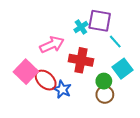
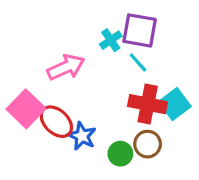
cyan line: (115, 42) -> (138, 62), moved
red cross: (81, 60) -> (148, 104), moved
green circle: (104, 81) -> (120, 154), moved

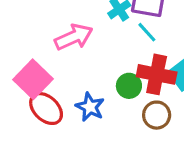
red ellipse: (56, 122) -> (46, 109), moved
green circle: (120, 154) -> (129, 86), moved

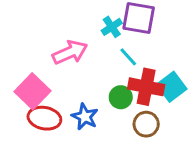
cyan line: (147, 32) -> (128, 57), moved
red ellipse: (46, 109) -> (44, 118), turned -32

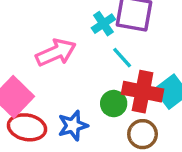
blue star: (85, 117) -> (73, 126), turned 30

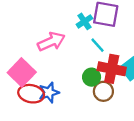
blue star: (73, 126) -> (49, 93), moved
brown circle: (143, 134) -> (103, 91), moved

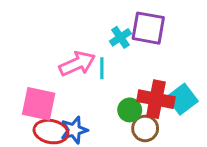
cyan line: (97, 45) -> (102, 68), moved, turned 42
pink square: (22, 72) -> (39, 104), turned -32

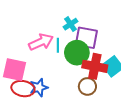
purple square: (148, 28) -> (86, 38), moved
green circle: (130, 110) -> (77, 53), moved, size x1.5

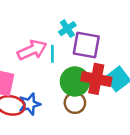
green circle: (77, 53) -> (75, 81), moved
brown circle: (87, 86) -> (75, 103), moved

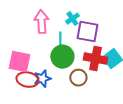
pink arrow: (32, 50) -> (41, 22), moved, turned -70
green circle: (75, 81) -> (62, 57), moved

